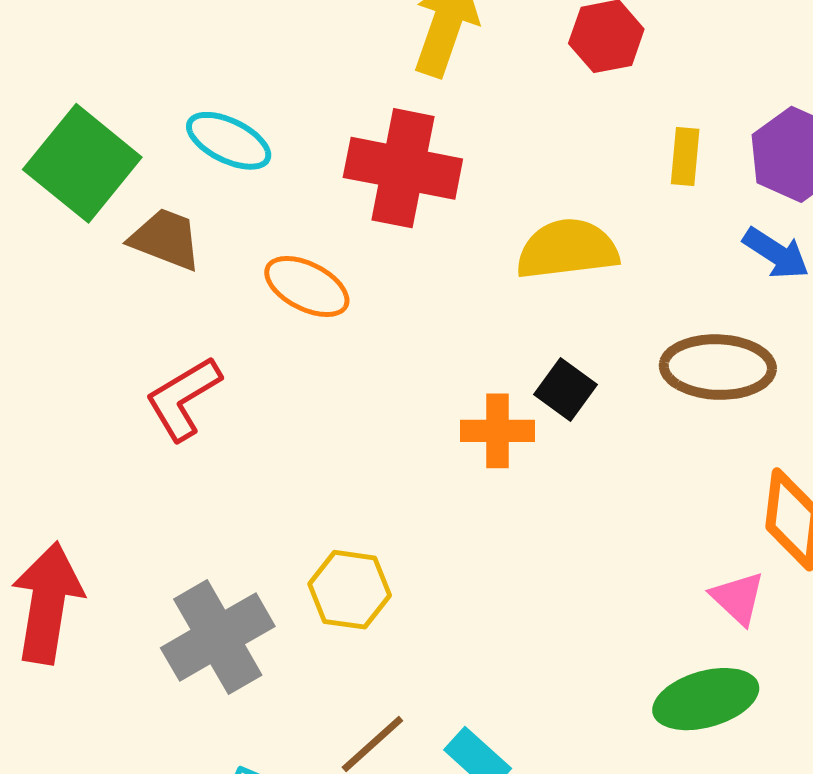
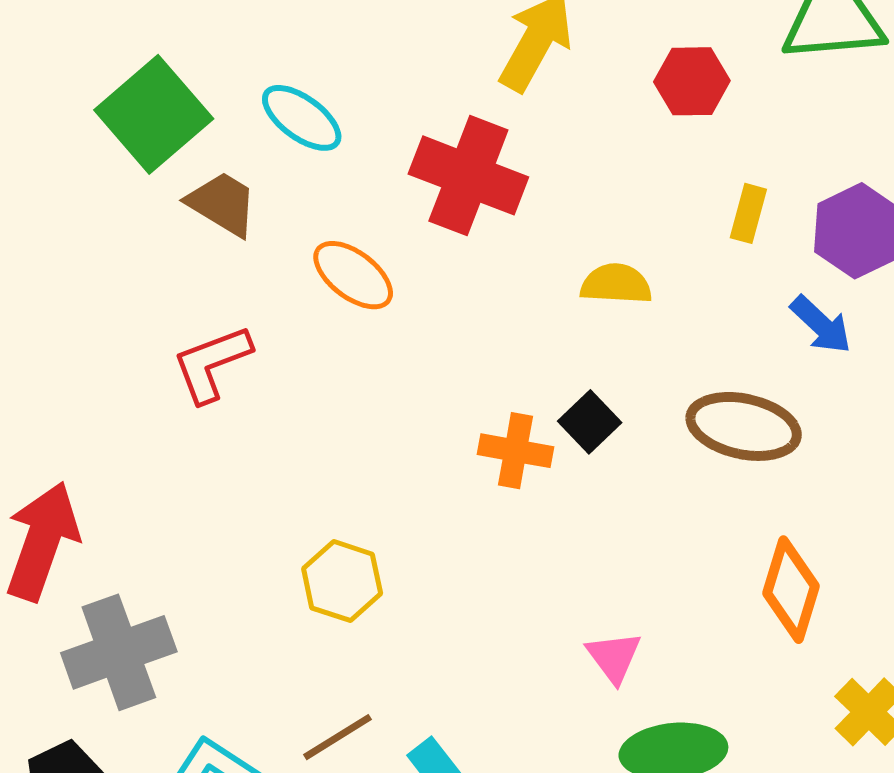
yellow semicircle: (567, 249) -> (616, 284), size x0.7
pink triangle: (738, 598) -> (614, 657), moved
gray cross: (218, 637) -> (119, 652), moved

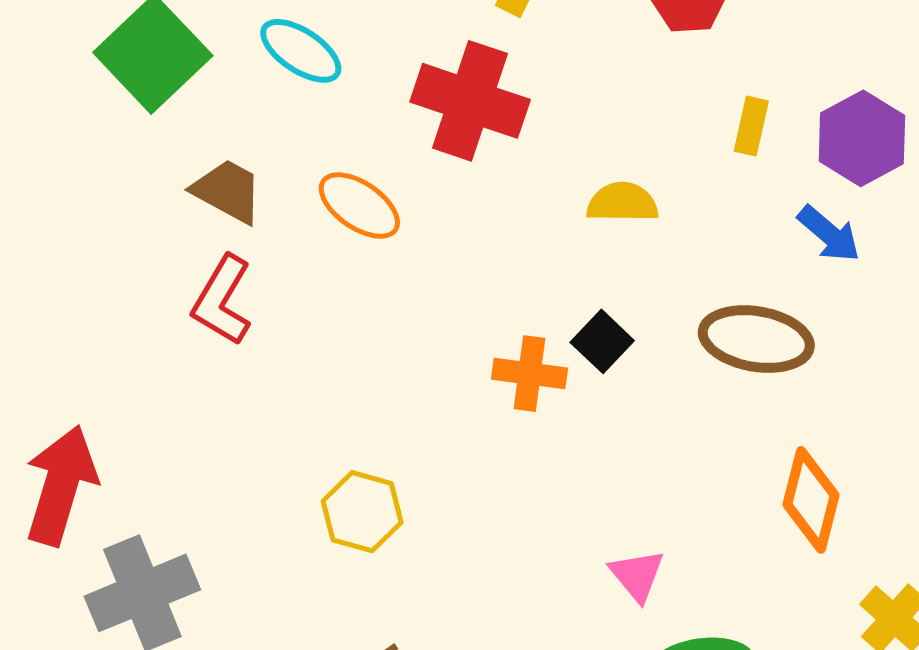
brown trapezoid: (222, 204) -> (228, 191), moved
red L-shape: (212, 364) -> (222, 300), turned -36

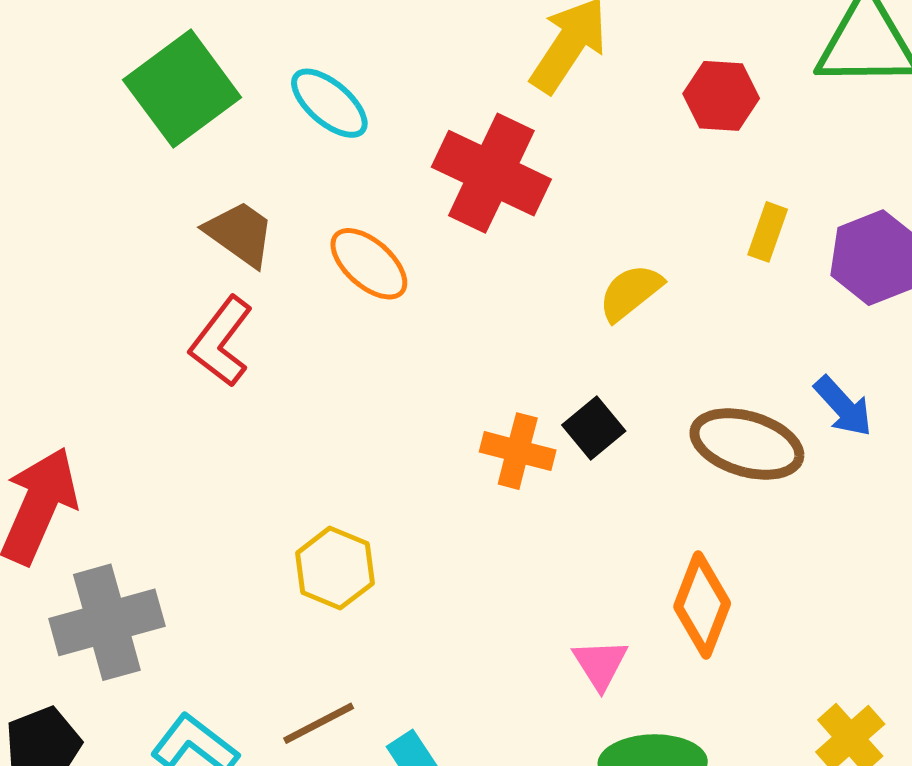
yellow semicircle: (622, 203) -> (630, 292), turned -46
blue arrow: (829, 234) -> (843, 406), moved
orange diamond: (811, 500) -> (702, 605), moved

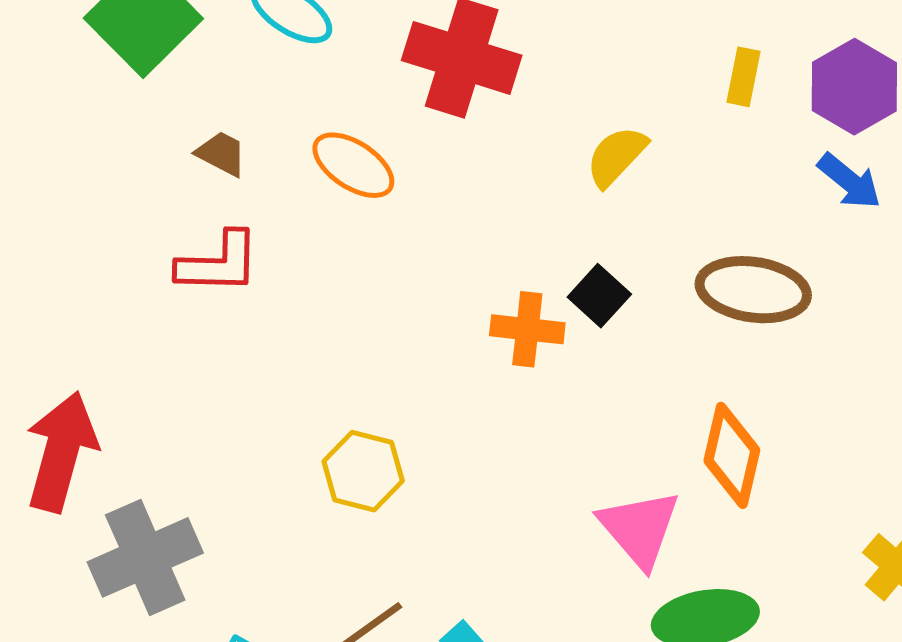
brown trapezoid: (240, 234) -> (221, 154), size x0.7
red L-shape: (221, 341) -> (218, 263), turned -118
blue arrow: (843, 406) -> (849, 181), moved
pink triangle: (600, 664) -> (639, 528), size x1.5

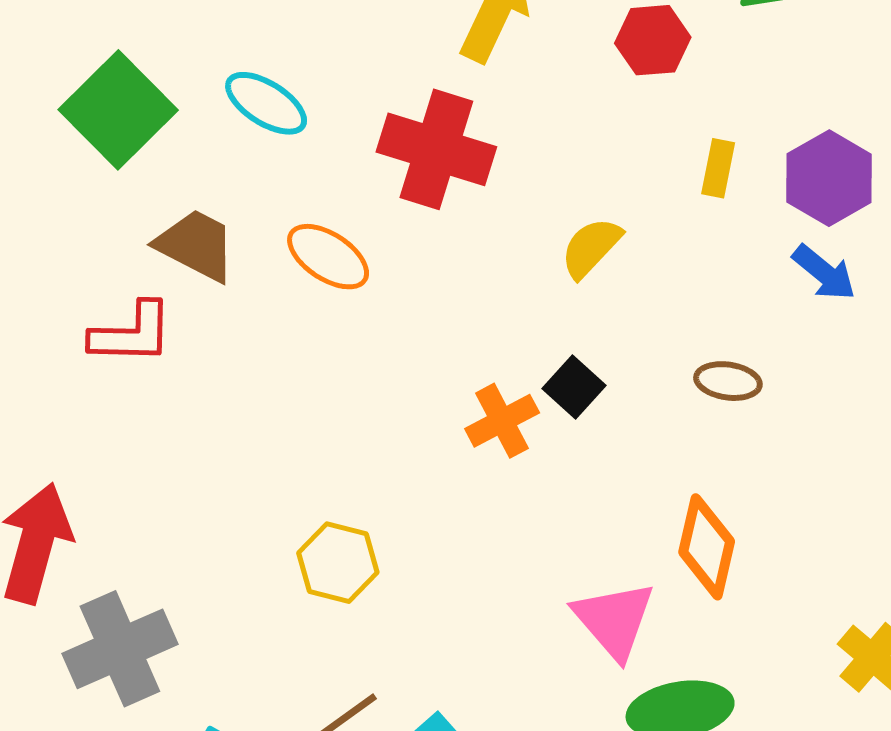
brown trapezoid: (221, 154) -> (196, 245), size x1.6
red L-shape: (218, 263) -> (132, 333), moved
brown ellipse: (753, 290) -> (728, 381), size x0.6
orange cross: (527, 329) -> (502, 421), turned -34

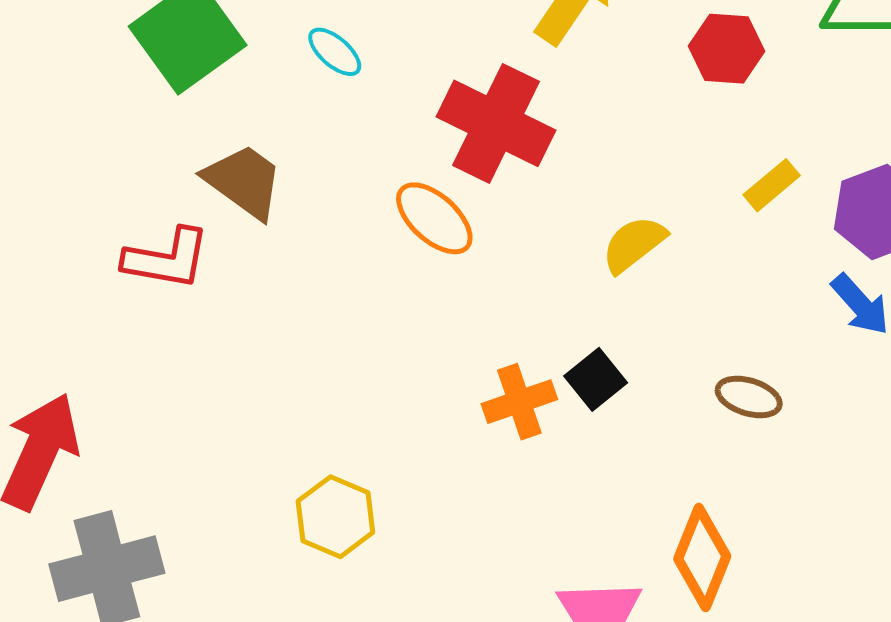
cyan ellipse: (266, 103) -> (335, 52), size x0.7
yellow rectangle: (718, 168) -> (772, 185), turned 30
orange ellipse: (328, 257) -> (434, 218), moved

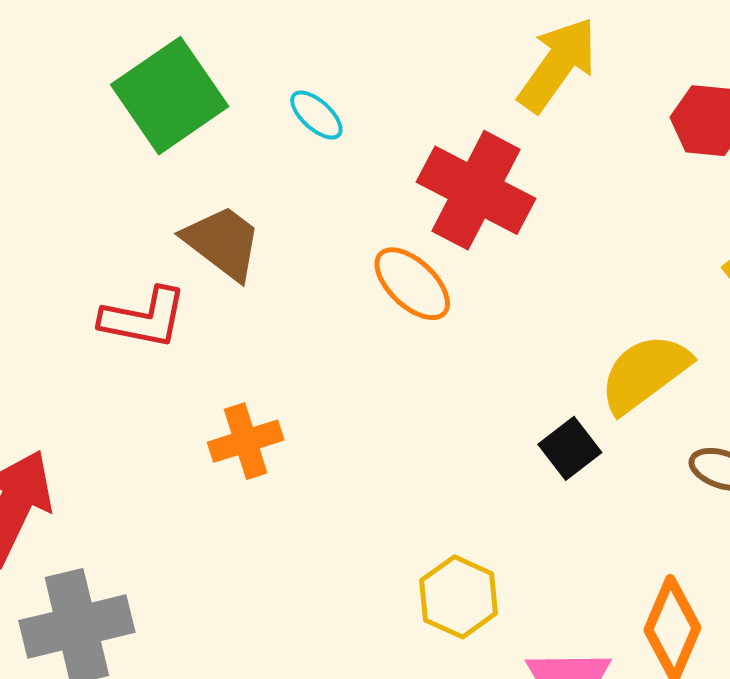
yellow semicircle: (634, 244) -> (645, 373), moved, size x1.4
orange cross: (519, 402) -> (246, 441), moved
yellow hexagon: (335, 517) -> (459, 597), moved

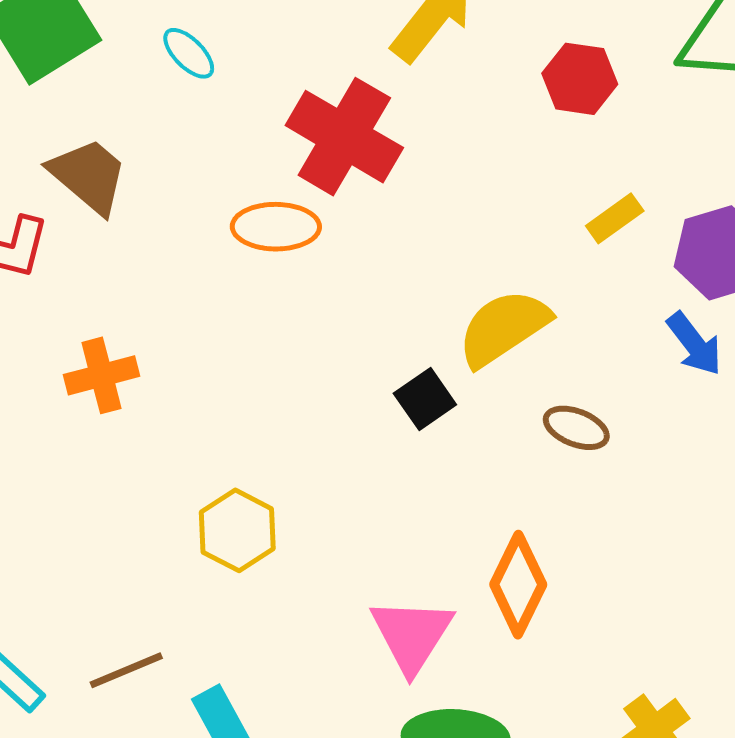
orange ellipse: (412, 284) -> (276, 227), turned -46
yellow hexagon: (459, 597) -> (237, 530), moved

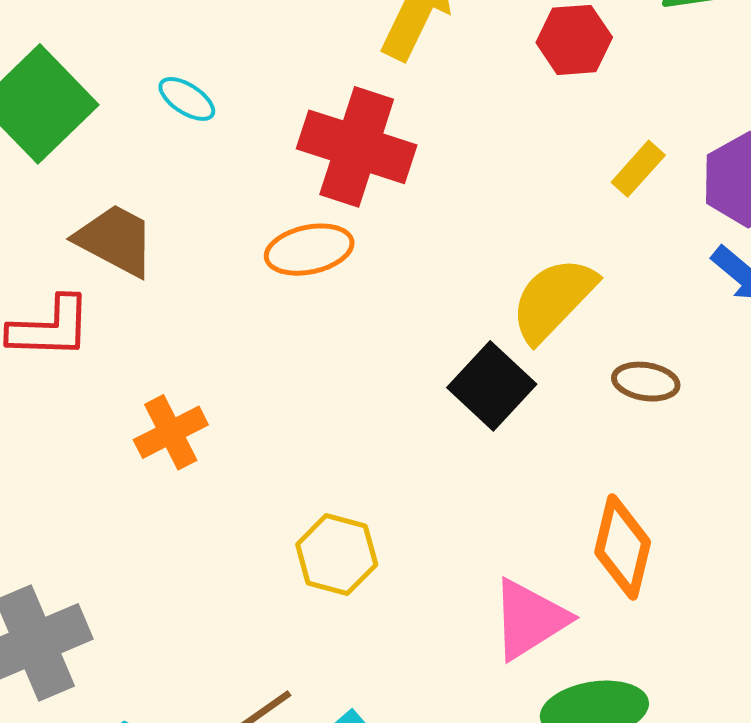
black square: (425, 399) -> (492, 386), size x1.4
pink triangle: (412, 635) -> (529, 619), turned 38

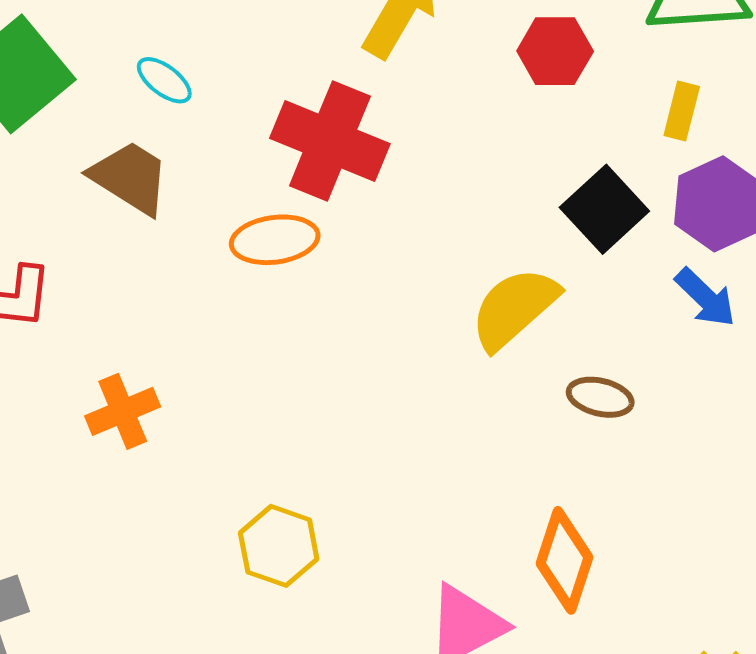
yellow rectangle: (638, 169) -> (682, 111), moved, turned -32
brown trapezoid: (115, 240) -> (130, 177), moved
black square: (492, 386) -> (604, 209), moved

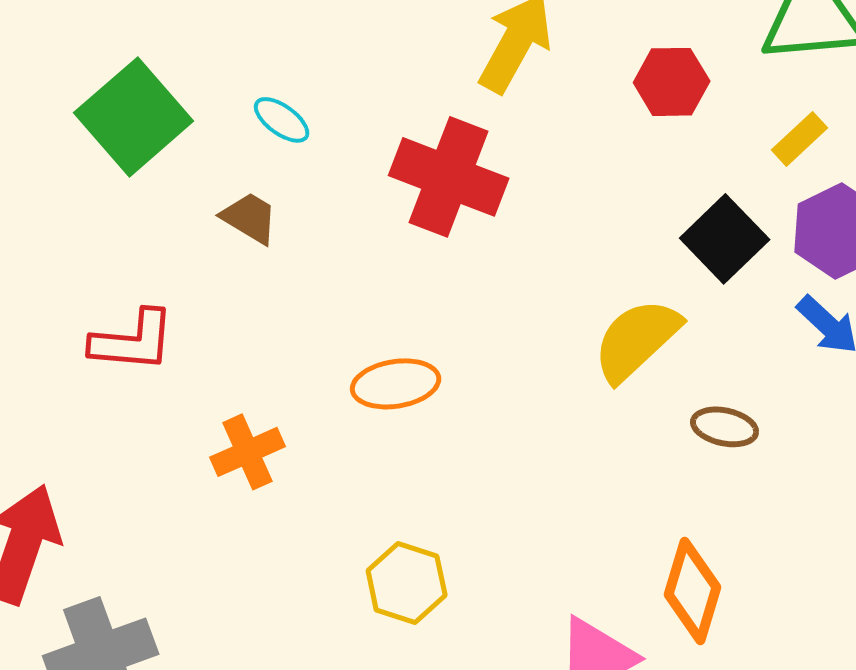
yellow rectangle: (682, 111) -> (800, 139), turned 34
brown trapezoid: (130, 177) -> (250, 218), size x0.7
orange ellipse: (275, 240) -> (396, 384), moved

